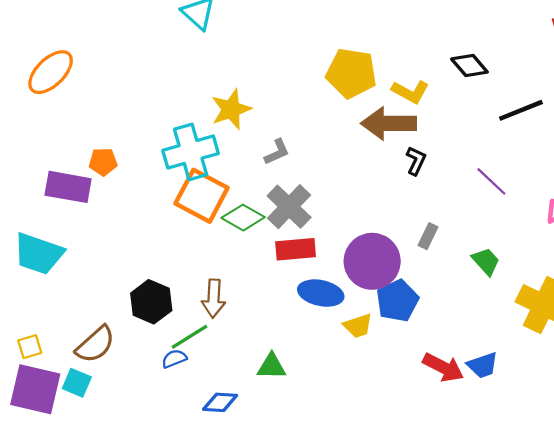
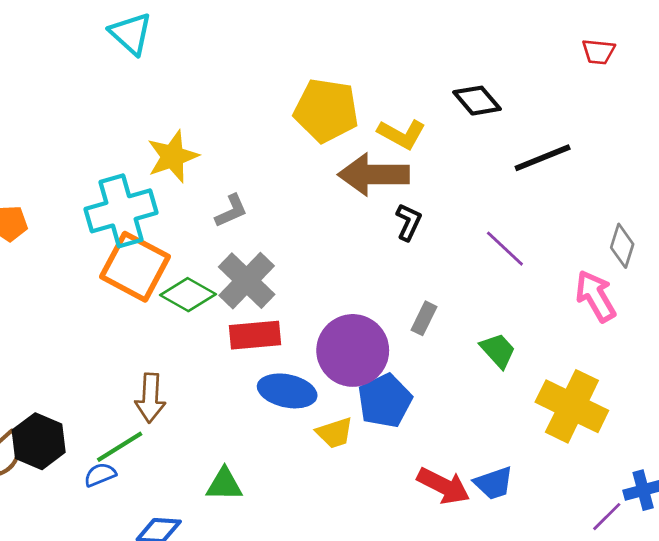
black hexagon: (151, 302) -> (39, 441), moved

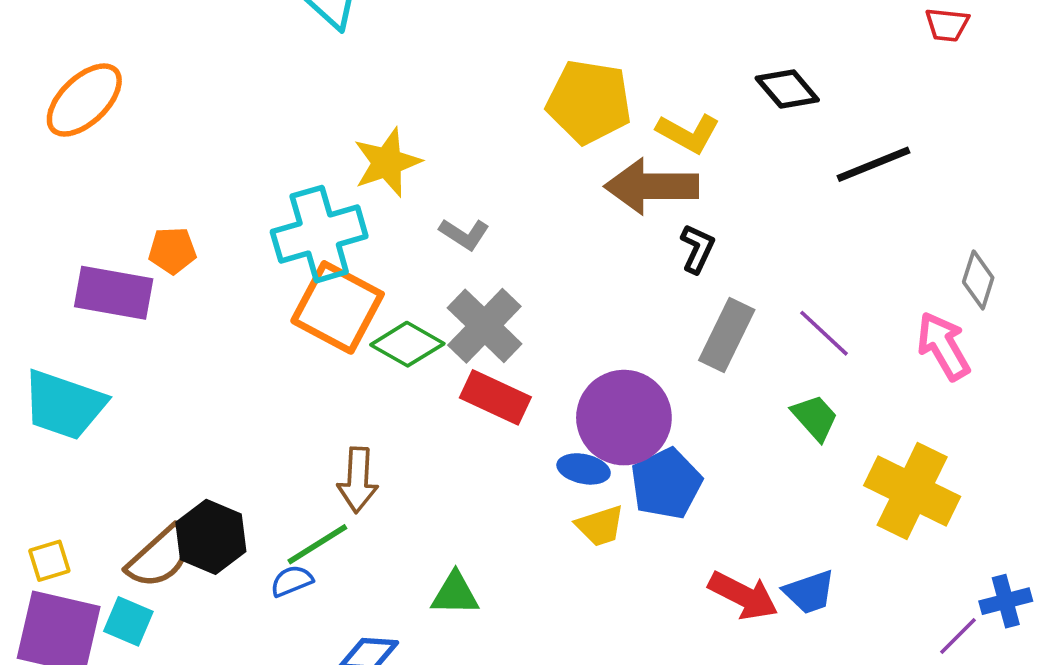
gray L-shape: (231, 211) -> (464, 234), turned 57
purple line: (505, 249) -> (824, 333), moved
gray rectangle: (424, 318) -> (727, 335), moved, size x1.6
red rectangle: (255, 335) -> (495, 397), turned 30
blue ellipse: (287, 391) -> (584, 469), moved, size x0.7

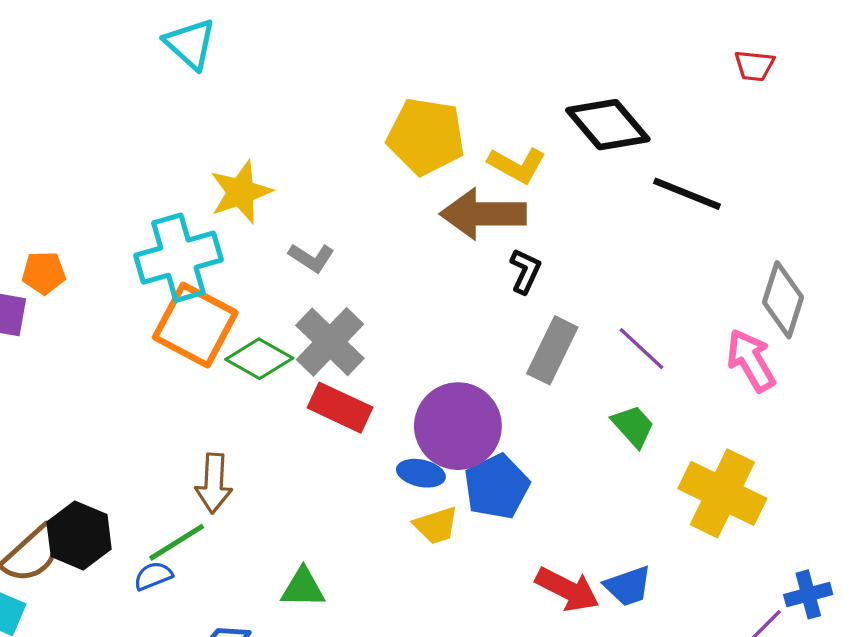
black diamond: (787, 89) -> (608, 125), size x1.4
black line: (874, 164) -> (687, 194), turned 44
gray diamond: (978, 280) -> (783, 300), size x1.4

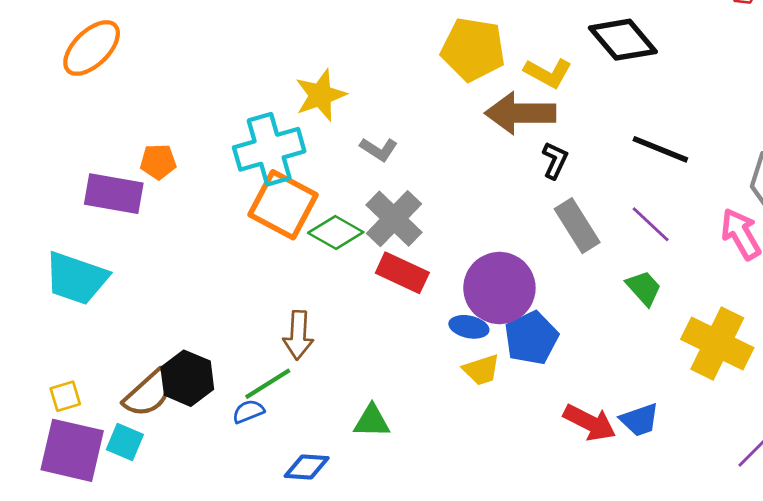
black line: (687, 194) -> (660, 149), moved
gray rectangle: (552, 350) -> (577, 226), turned -58

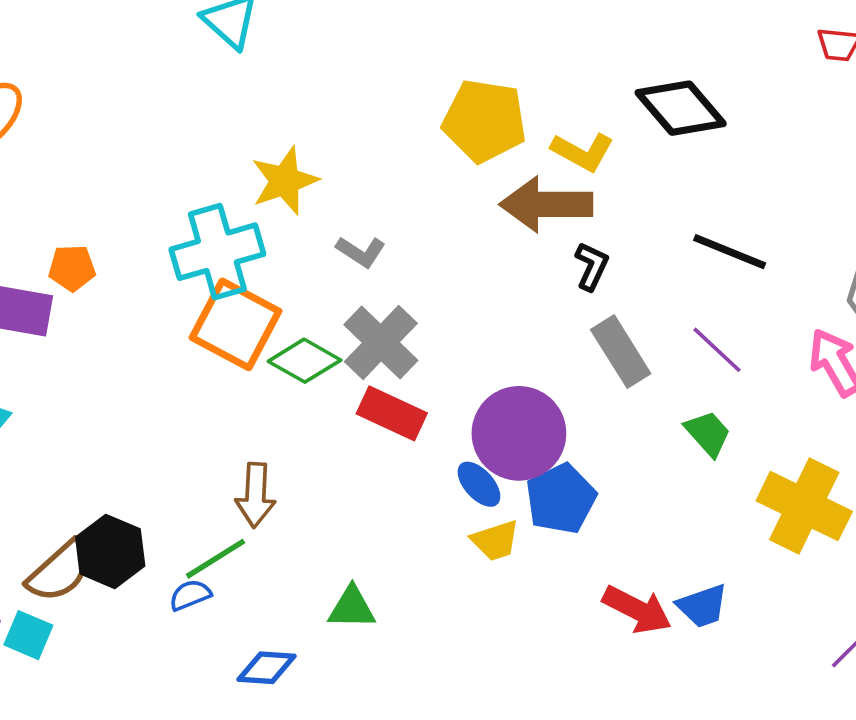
blue ellipse: (469, 327) -> (479, 484), turned 36

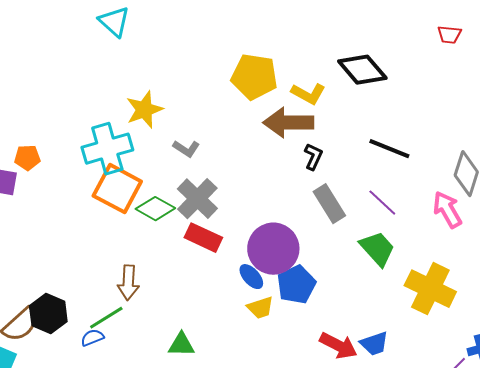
green trapezoid: (708, 433) -> (377, 249), size x1.4

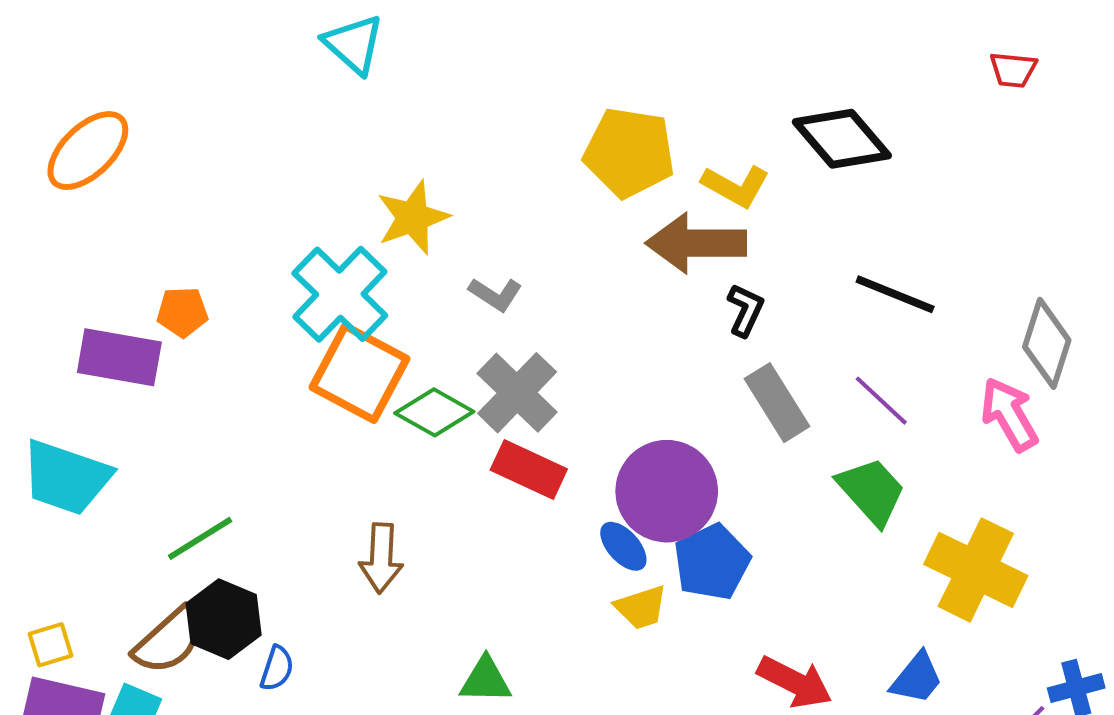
cyan cross: (107, 149) -> (340, 294), turned -30
green line: (106, 318) -> (200, 538), moved
blue semicircle: (92, 338) -> (277, 668), moved, turned 130
blue trapezoid: (374, 344) -> (917, 678), moved, turned -32

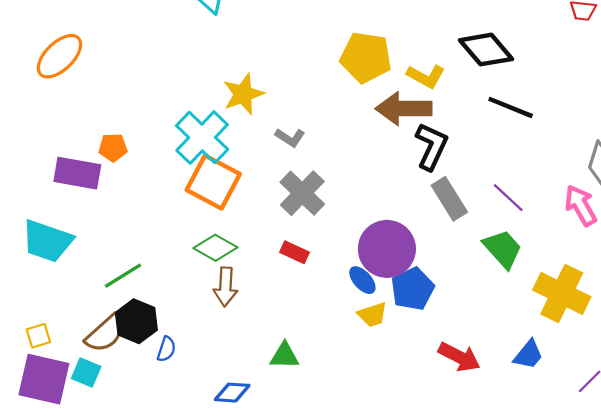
black line: (895, 294) -> (511, 107), moved
black L-shape: (745, 310) -> (431, 146), size x1.6
green diamond: (434, 412) -> (215, 248), moved
red rectangle: (529, 469) -> (294, 252), moved, size x0.7

